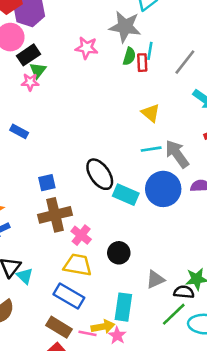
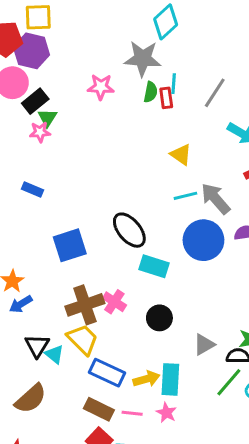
blue square: (47, 183) -> (70, 245), size x1.6
cyan rectangle: (126, 195) -> (154, 266), moved
brown cross: (55, 215) -> (85, 305), moved
yellow trapezoid: (78, 265) -> (83, 339), moved, turned 40
yellow arrow: (103, 327) -> (146, 379), moved

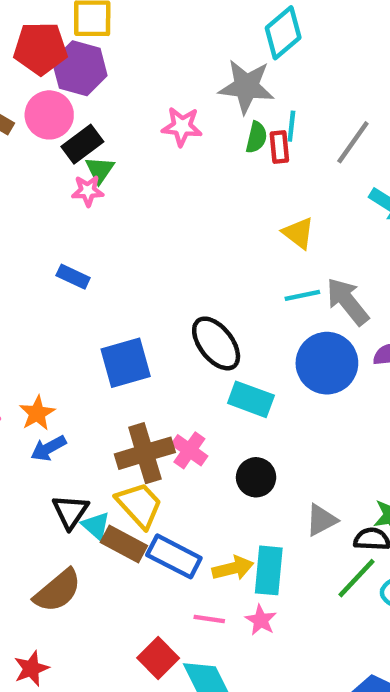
brown rectangle: (99, 409) -> (124, 544), moved

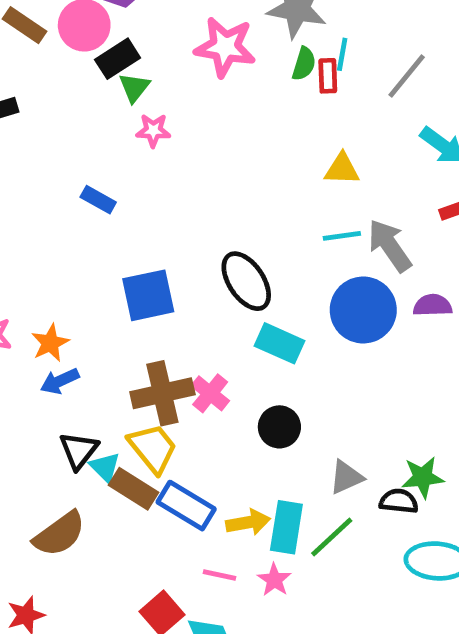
pink star: (182, 126) -> (225, 47), size x1.4
pink star: (88, 191) -> (153, 130), moved
yellow triangle: (298, 233) -> (342, 169), turned -39
green line: (356, 578) -> (332, 537), moved

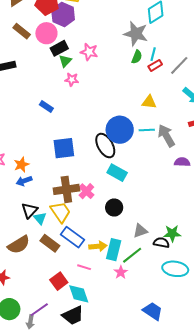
pink star: (225, 47) -> (89, 52), moved, size x0.7
red rectangle: (328, 76) -> (155, 65), moved, turned 56
blue circle: (363, 310) -> (120, 130), moved
brown rectangle: (134, 489) -> (50, 243), moved
pink star: (274, 580) -> (121, 272), moved

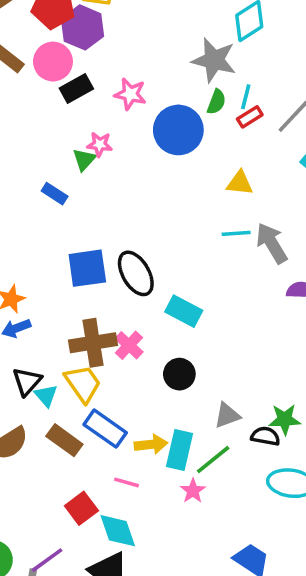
green triangle: (65, 61) -> (84, 160), moved
blue circle: (120, 130) -> (178, 130), moved
black ellipse: (105, 146) -> (136, 273), moved

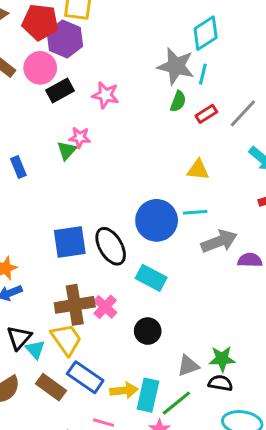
cyan line: (246, 97) -> (203, 74), moved
blue circle: (178, 130) -> (157, 220), moved
blue rectangle: (55, 194) -> (18, 167), moved, turned 35
gray arrow: (272, 243) -> (219, 241), moved, turned 100
green star: (285, 419) -> (222, 359), moved

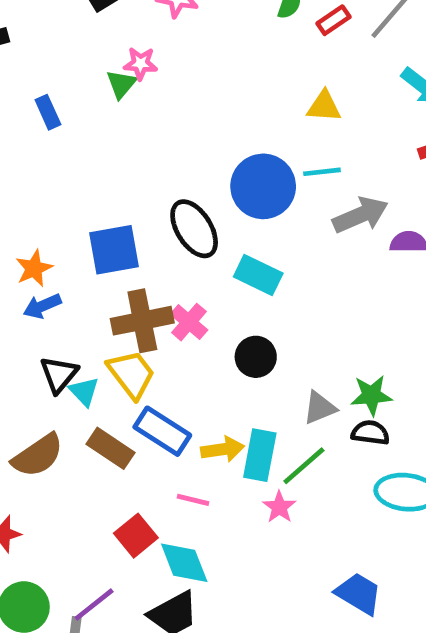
blue square: (70, 242) -> (114, 250), moved

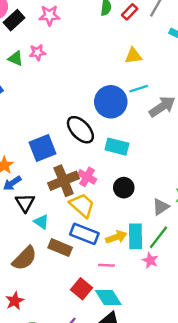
green triangle: (121, 84) -> (16, 58), moved, turned -35
black triangle: (59, 374) -> (25, 203), moved
yellow trapezoid: (131, 374) -> (82, 205), moved

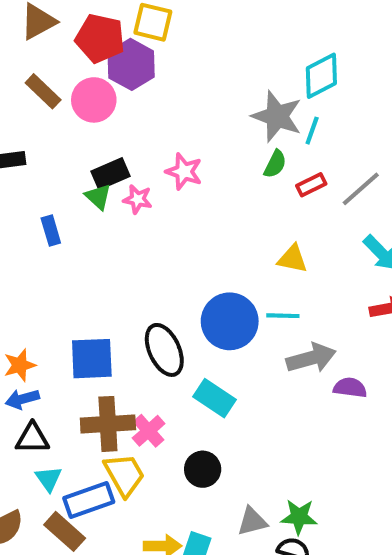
pink star: (49, 15) -> (184, 172), moved
black rectangle: (14, 20) -> (111, 174), moved
black triangle: (25, 203) -> (32, 438), turned 42
blue rectangle: (84, 234) -> (89, 500), moved, turned -60

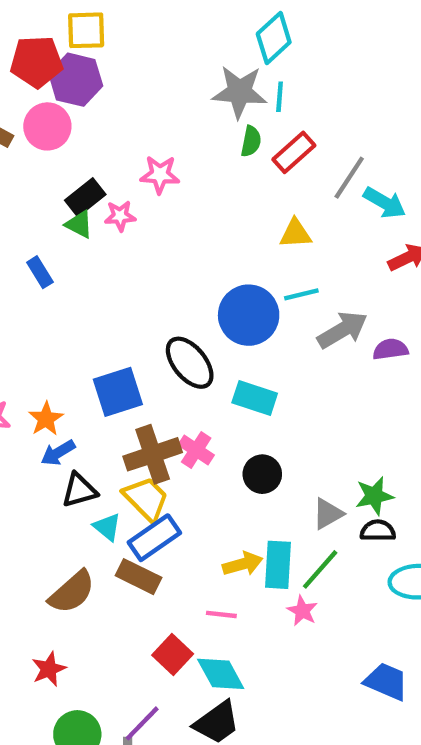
red rectangle: (311, 185) -> (294, 152), size x1.4
gray line: (361, 189) -> (349, 178), moved
yellow trapezoid: (124, 475) -> (146, 499), moved

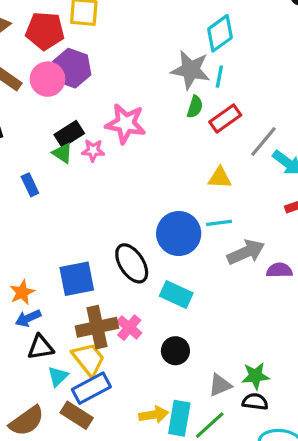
purple hexagon: (76, 80) -> (72, 68), moved
pink star: (160, 175) -> (126, 124), size x1.4
cyan triangle: (107, 527) -> (58, 376), turned 30

